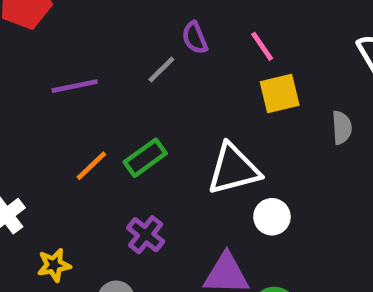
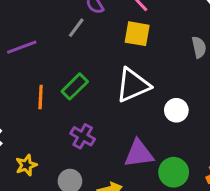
yellow square: (280, 93) -> (137, 34), moved, turned 32
orange line: (91, 166) -> (41, 97), turned -35
white circle: (272, 217) -> (176, 110), moved

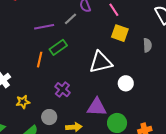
yellow square: (137, 34) -> (120, 33), moved
purple line: (22, 47) -> (44, 27), moved
green rectangle: (75, 86) -> (58, 47), moved

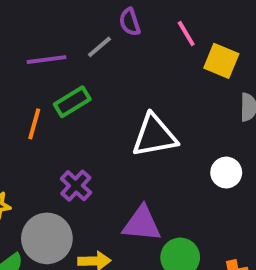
yellow square: (120, 33) -> (221, 61), moved
white circle: (126, 83) -> (226, 173), moved
gray circle: (49, 117) -> (47, 238), size x1.6

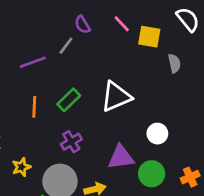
green rectangle: (72, 102) -> (69, 100), moved
white circle: (226, 173) -> (157, 134), moved
purple cross: (76, 186) -> (71, 142), turned 30

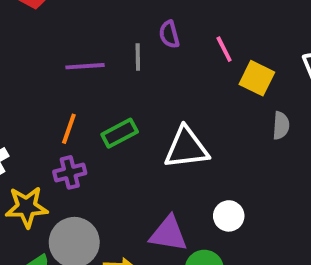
gray line: (66, 46) -> (138, 57), turned -54
purple cross: (71, 142) -> (70, 172), moved
yellow star: (21, 167) -> (27, 207), size x1.5

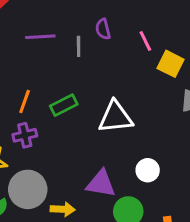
purple line: (85, 66) -> (40, 37), moved

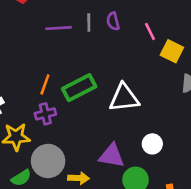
gray line: (79, 46) -> (89, 23), moved
green rectangle: (64, 105) -> (79, 88), size x1.4

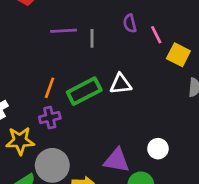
purple semicircle: (113, 21) -> (130, 23), moved
gray line: (89, 23) -> (92, 38), moved
white triangle: (124, 98) -> (121, 84), moved, size x0.7

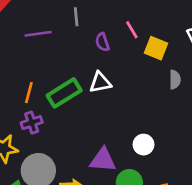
purple semicircle: (130, 23) -> (102, 42), moved
gray line: (92, 38) -> (76, 17), moved

